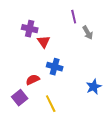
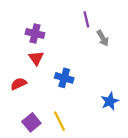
red triangle: (44, 42) -> (36, 58), moved
red semicircle: (33, 80) -> (19, 84), moved
purple square: (20, 98) -> (31, 122), moved

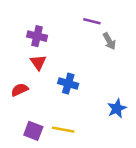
purple line: (86, 19) -> (92, 21), turned -63
yellow line: (60, 121) -> (63, 130), turned -54
purple square: (31, 122) -> (33, 131), turned -30

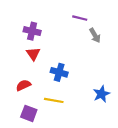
red semicircle: (20, 90) -> (23, 85), moved
yellow line: (63, 130) -> (54, 100), moved

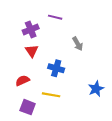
purple line: (80, 18) -> (55, 17), moved
purple cross: (32, 31) -> (31, 29), turned -35
gray arrow: (95, 35) -> (78, 44), moved

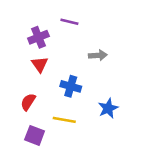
gray arrow: (78, 44) -> (98, 55), turned -64
red semicircle: (22, 81) -> (28, 102), turned -32
blue star: (96, 89) -> (108, 108), moved

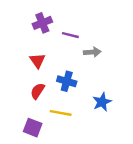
purple line: (69, 22) -> (70, 35), moved
purple cross: (38, 37) -> (42, 23), moved
red semicircle: (28, 102) -> (37, 91), moved

